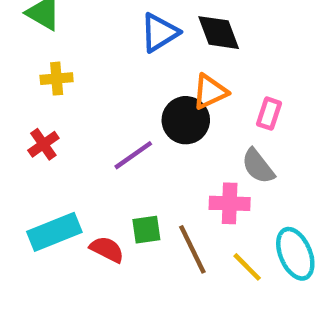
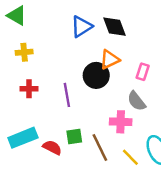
red cross: (43, 144) -> (29, 89), moved, turned 35
purple line: (133, 155) -> (67, 95), turned -65

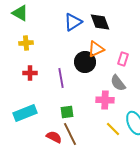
red semicircle: (52, 147) -> (54, 137), moved
brown line: (100, 147) -> (70, 134), moved

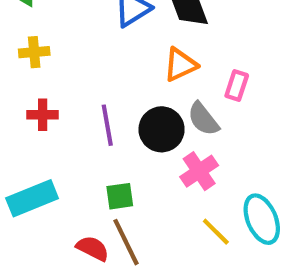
black circle: (85, 62) -> (162, 129), moved
gray semicircle: (118, 83) -> (203, 119), moved
pink cross: (105, 100) -> (199, 171), turned -36

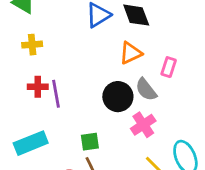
purple line: (107, 125) -> (56, 94), moved

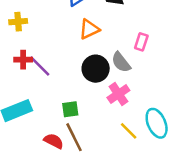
orange triangle: (131, 53) -> (89, 29), moved
purple line: (56, 94) -> (40, 66), turned -35

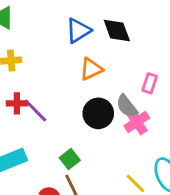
pink cross: (118, 94) -> (137, 122), moved
green square: (70, 109) -> (70, 159), turned -30

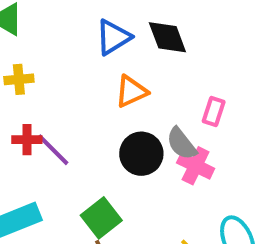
pink cross: (137, 122) -> (196, 166), turned -30
green square: (70, 159) -> (101, 218), size x1.4

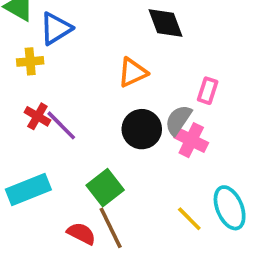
blue triangle: (113, 37) -> (56, 28), moved
red cross: (27, 140) -> (37, 116), turned 30
gray semicircle: (182, 144) -> (178, 120), turned 72

